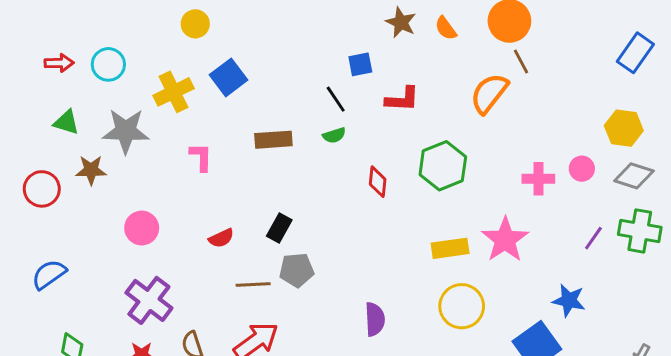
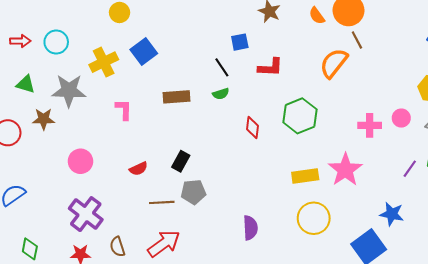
orange semicircle: (446, 28) -> (317, 16), moved

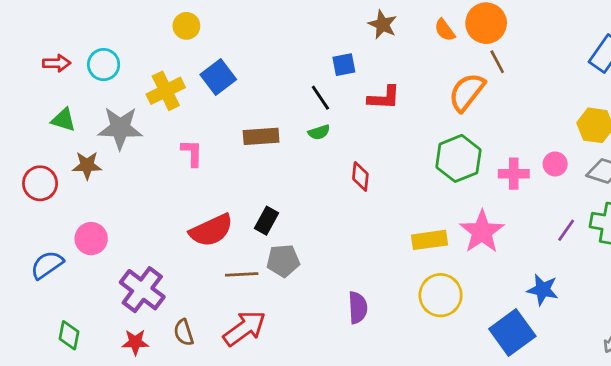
green hexagon: (300, 116) -> (458, 158), moved
pink circle: (80, 161) -> (91, 239), moved
red semicircle: (139, 169) -> (211, 230), size x1.8

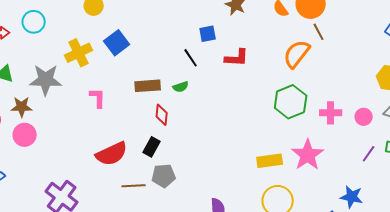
cyan circle: (104, 65) -> (34, 22), moved
green semicircle: (319, 132) -> (181, 87), moved
pink circle: (555, 164) -> (364, 117), moved
red diamond: (360, 176) -> (162, 115), moved
pink circle: (91, 239) -> (25, 135), moved

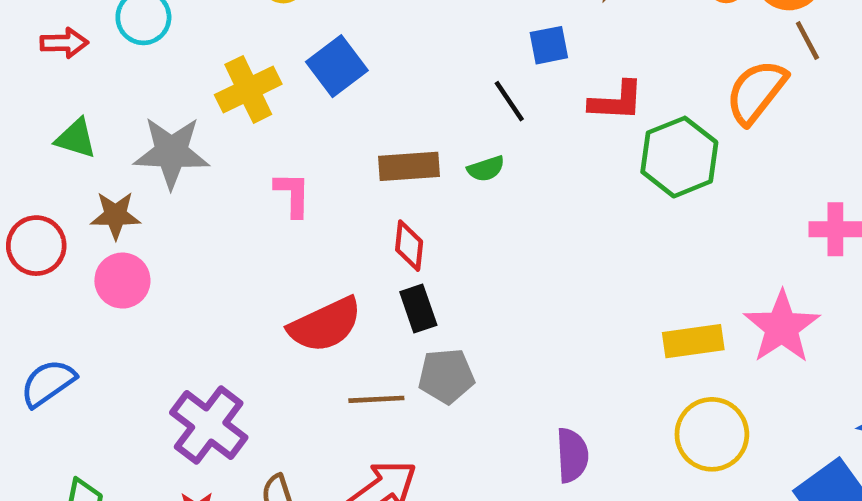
green hexagon: (291, 102) -> (679, 157), moved
red diamond: (162, 115) -> (409, 246), moved
black rectangle: (152, 147) -> (418, 308), turned -48

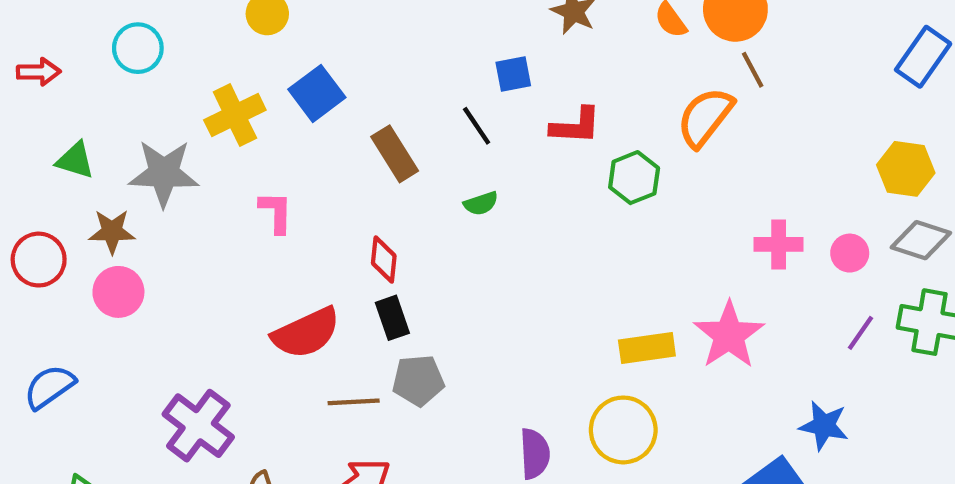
red arrow: (64, 43) -> (39, 72), moved
green hexagon: (679, 157) -> (634, 178), size x0.7
brown rectangle: (409, 166) -> (395, 154), moved, turned 62
green semicircle: (486, 169) -> (481, 203), moved
yellow circle: (712, 434) -> (623, 430), moved

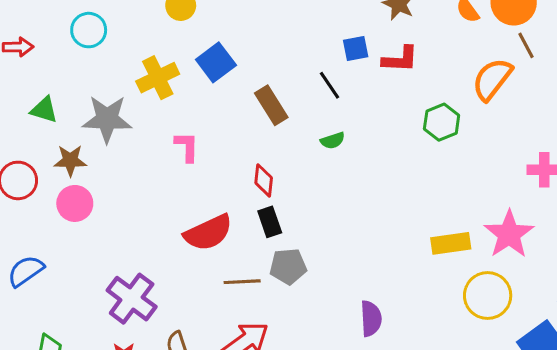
red L-shape: (576, 126) -> (400, 59), moved
yellow circle: (623, 430) -> (488, 296), moved

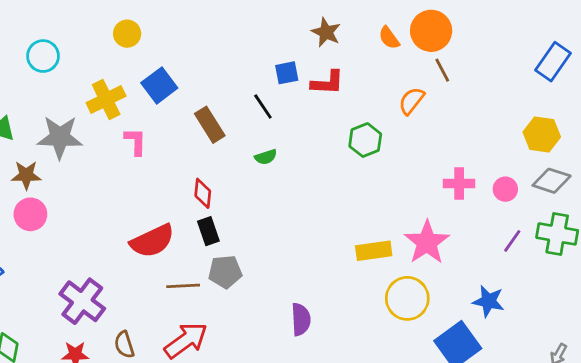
orange semicircle: (492, 79) -> (411, 101), size x0.7
pink L-shape: (187, 147) -> (135, 141), moved

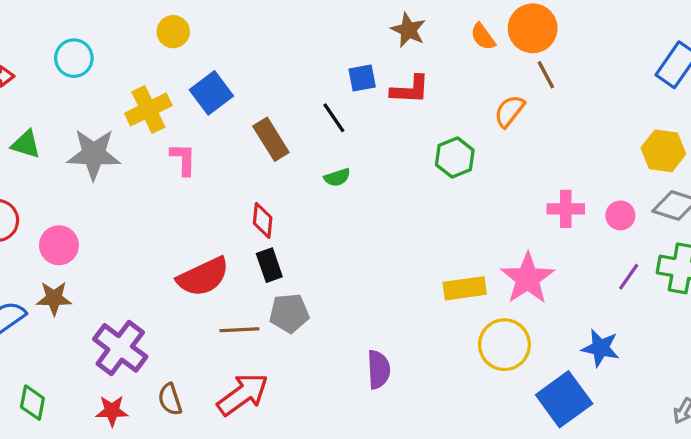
brown star: (26, 175) -> (54, 298), moved

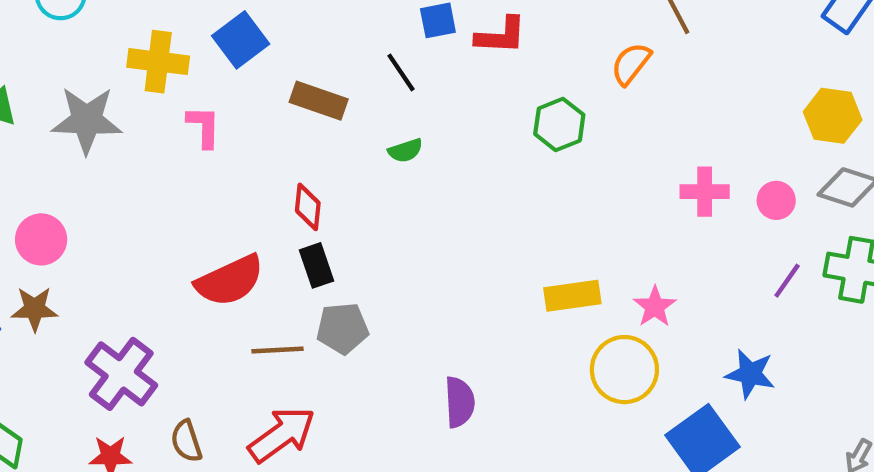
yellow cross: (148, 109) -> (158, 62), turned 33
brown rectangle: (271, 139) -> (319, 101), turned -39
pink star: (528, 278) -> (655, 307), moved, size x0.6

